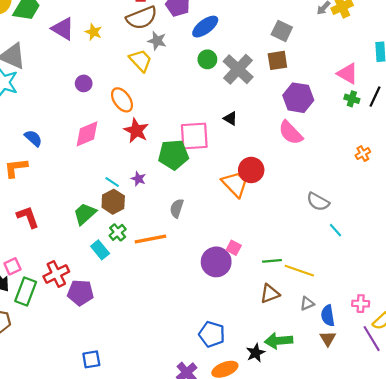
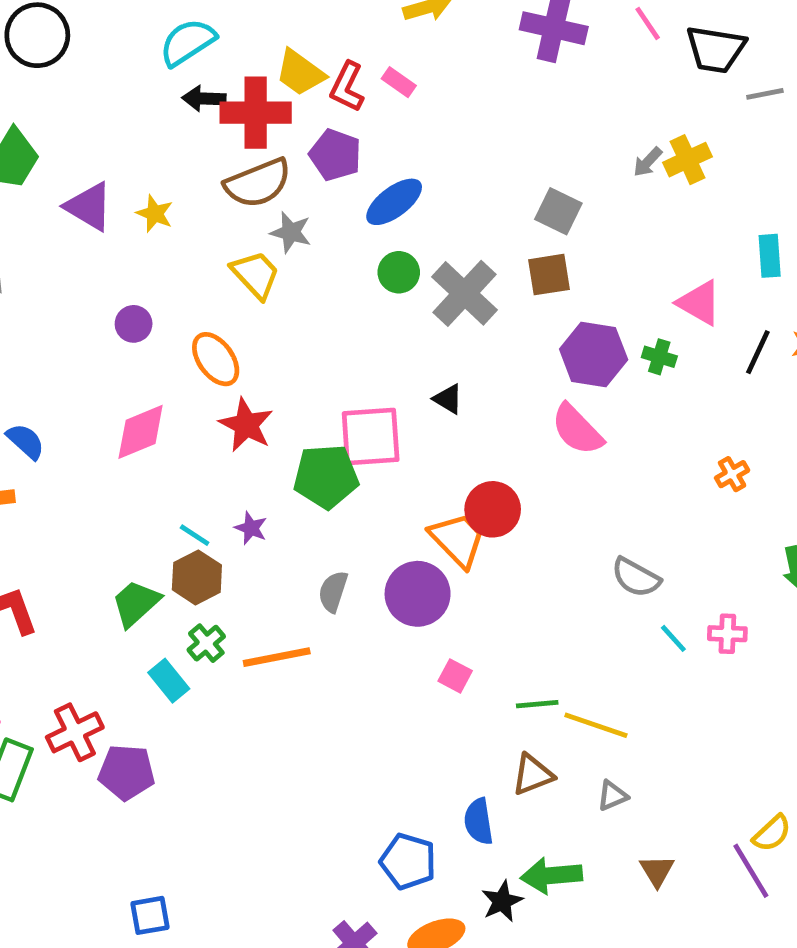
green cross: (352, 99) -> (659, 357), moved
purple circle: (216, 262) -> (418, 594), moved
pink cross: (361, 304) -> (727, 634), moved
blue semicircle: (328, 316) -> (479, 822), moved

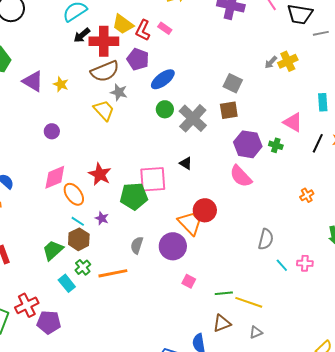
black arrow: (204, 99) -> (82, 35), turned -42
orange ellipse: (216, 359) -> (74, 194), moved
gray semicircle: (636, 577) -> (266, 239), turned -105

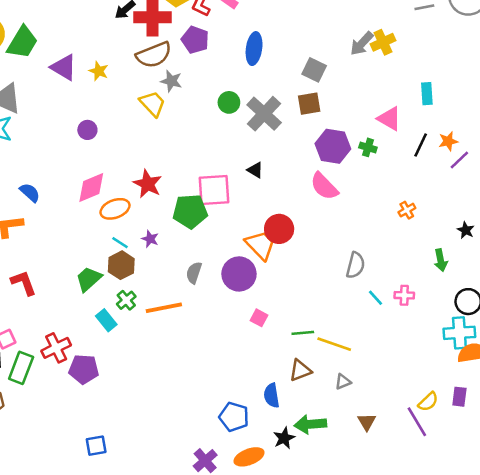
gray arrow: (271, 62) -> (362, 44), size x1.5
blue ellipse: (163, 79) -> (254, 49), moved, turned -45
orange ellipse: (74, 194) -> (115, 209), turned -75

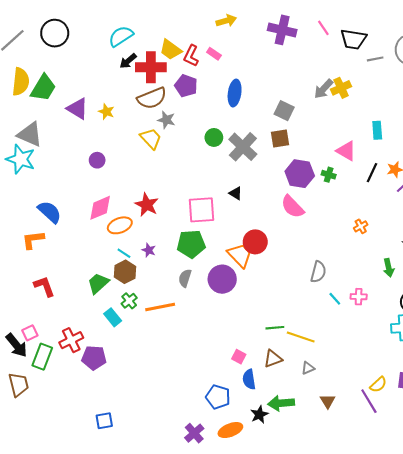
blue semicircle: (30, 193) -> (50, 212), size x1.4
green pentagon: (190, 211) -> (191, 244), moved
pink square: (259, 318) -> (239, 357), moved

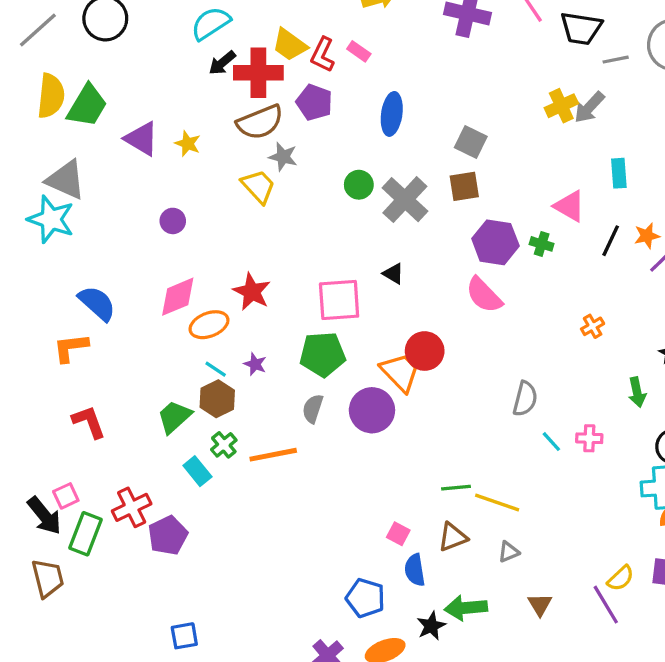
gray arrow: (323, 89) -> (589, 107), moved
purple pentagon: (94, 358) -> (168, 535), turned -30

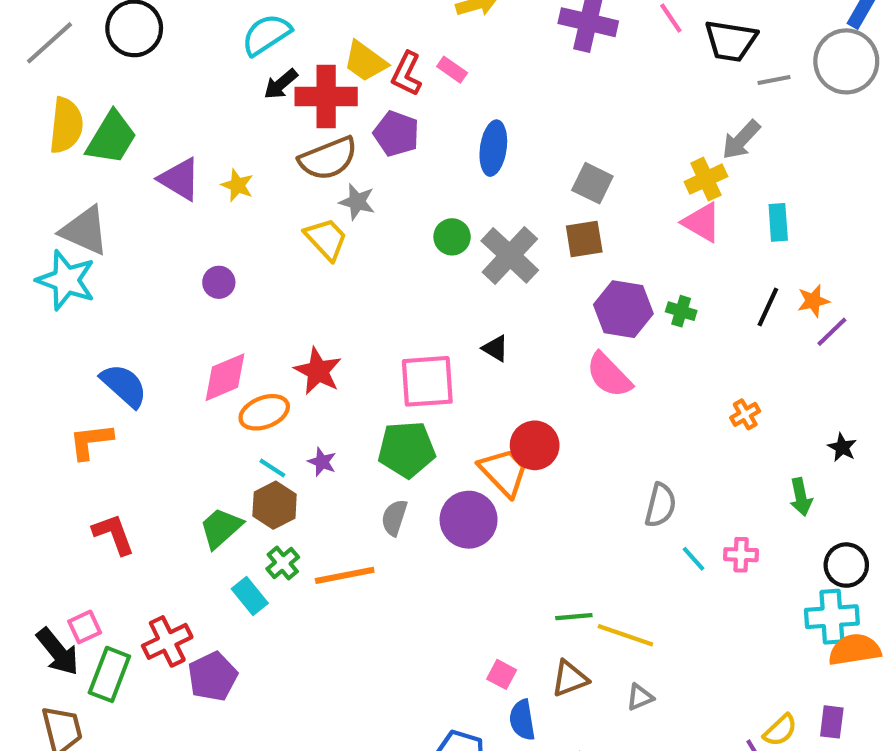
yellow cross: (561, 106) -> (706, 179), moved
pink triangle: (570, 206) -> (702, 222), moved

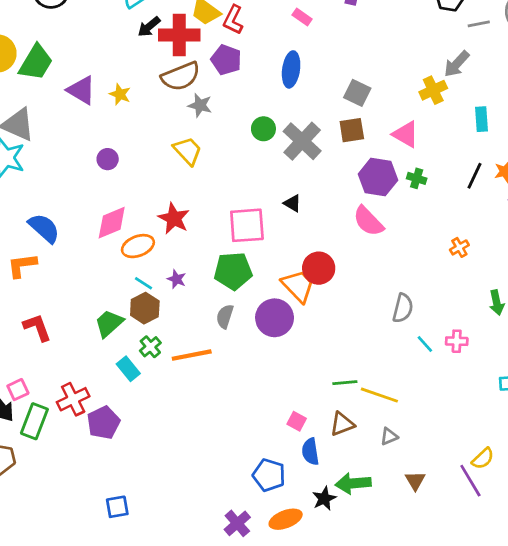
pink rectangle: (452, 70) -> (302, 17), moved
pink triangle: (702, 222) -> (406, 134), moved
yellow trapezoid: (326, 239) -> (188, 151), moved

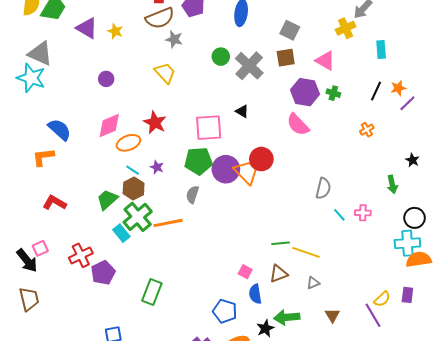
orange cross: (459, 247) -> (367, 130), moved
purple circle: (275, 318) -> (226, 169), moved
red L-shape: (37, 327) -> (54, 203), turned -40
green cross: (150, 347) -> (138, 217), size x1.8
green rectangle: (34, 421) -> (152, 292), moved

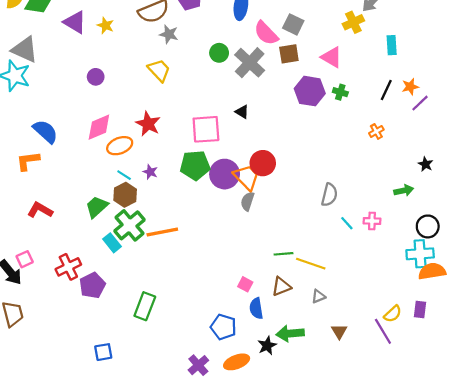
pink semicircle: (298, 125) -> (266, 33), moved
green arrow: (392, 184) -> (404, 190), turned -90
gray semicircle: (192, 195) -> (247, 201), moved

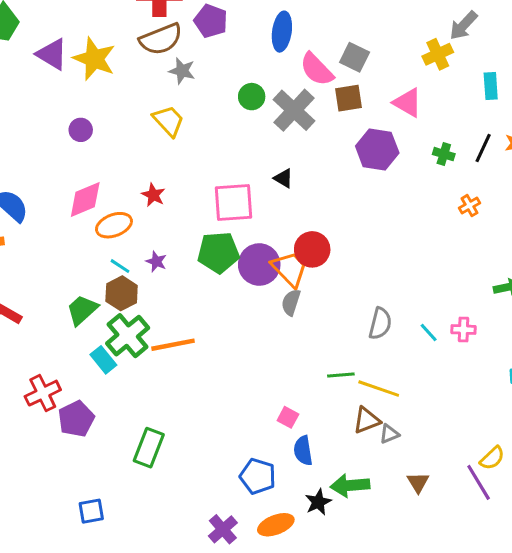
yellow star: (105, 26) -> (94, 59), size x1.8
green cross: (340, 92) -> (444, 154), moved
red star: (148, 124) -> (153, 195), size x0.7
gray semicircle: (329, 195) -> (380, 324), moved
brown triangle: (281, 287) -> (367, 420), moved

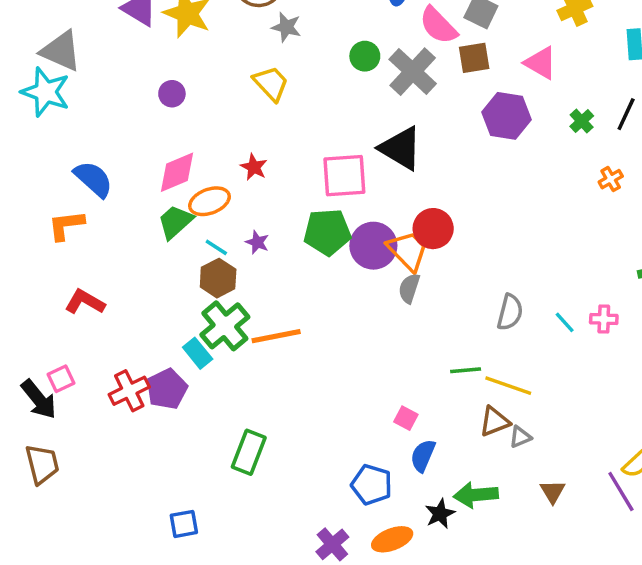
green cross: (444, 154) -> (582, 121), turned 30
black triangle: (283, 178) -> (401, 148), size x2.0
green trapezoid: (82, 310) -> (175, 222), moved
purple pentagon: (76, 419) -> (167, 389), moved
blue semicircle: (303, 451) -> (423, 456), turned 32

